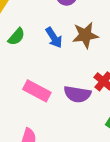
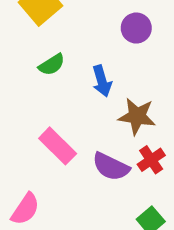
brown star: (85, 35) -> (137, 116), moved

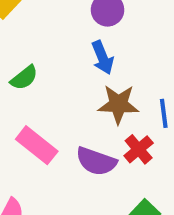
green semicircle: (52, 65) -> (24, 78), moved
blue arrow: (102, 81) -> (103, 58), moved

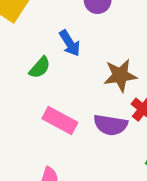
blue arrow: (103, 58) -> (70, 43), moved

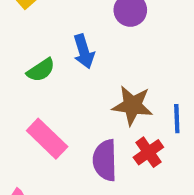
purple semicircle: (111, 125) -> (105, 160), turned 64

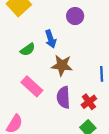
brown star: (132, 105) -> (62, 65), moved
red cross: (148, 152) -> (89, 102), moved

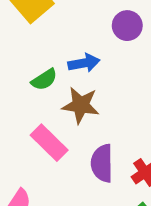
blue arrow: (51, 39) -> (84, 63), turned -84
brown star: (62, 65) -> (81, 105), moved

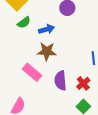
green semicircle: (44, 80) -> (24, 22), moved

